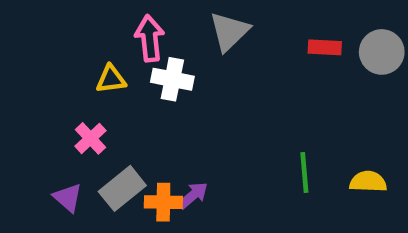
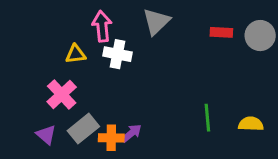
pink cross: (90, 138) -> (62, 94), size x1.4

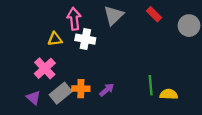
red rectangle: (221, 32) -> (154, 14), moved, turned 42
yellow semicircle: (251, 124) -> (169, 94), moved
purple arrow: (131, 133) -> (107, 90), moved
orange cross: (111, 138) -> (81, 89), moved

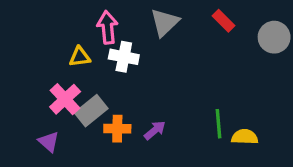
gray rectangle: (61, 93) -> (91, 111), moved

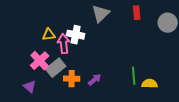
red rectangle: (223, 21) -> (137, 13), turned 40
pink arrow: (107, 27) -> (64, 44), moved

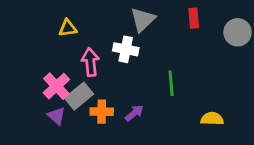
yellow triangle: (49, 35) -> (68, 28), moved
white cross: (76, 35) -> (126, 49), moved
green line: (134, 76) -> (171, 83), moved
purple triangle: (30, 87) -> (56, 116), moved

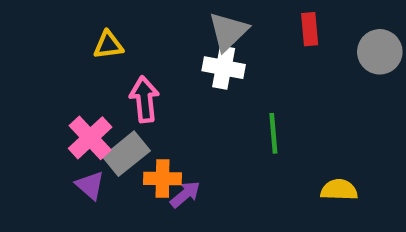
white cross: (126, 49) -> (224, 68), moved
purple arrow: (134, 113) -> (185, 194), moved

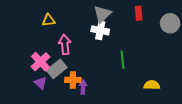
purple arrow: (185, 194) -> (83, 87), turned -48

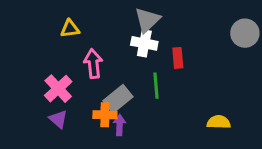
red rectangle: (139, 13) -> (178, 58), moved
green line: (122, 60) -> (156, 86), moved
gray rectangle: (57, 69) -> (118, 99), moved

